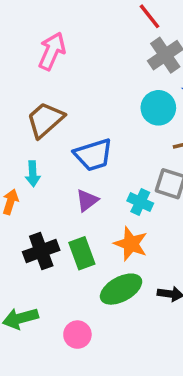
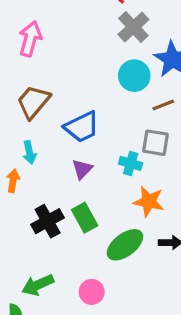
orange star: (131, 244) -> (149, 201), moved

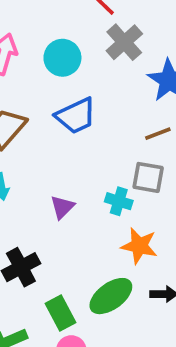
cyan circle: (134, 76) -> (62, 58), moved
blue trapezoid: (82, 127) -> (76, 116), moved
green rectangle: (85, 218) -> (60, 313), moved

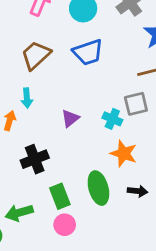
gray square: (148, 177) -> (136, 104), turned -30
green ellipse: (111, 296) -> (98, 188), turned -76

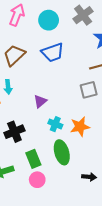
cyan cross: (112, 119) -> (55, 124), moved
orange star: (124, 153) -> (80, 127), turned -30
black arrow: (138, 191) -> (89, 177), moved

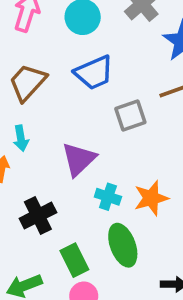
gray square: (89, 90) -> (130, 115), moved
purple triangle: (40, 101) -> (79, 159), size x1.5

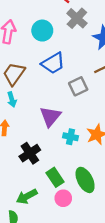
cyan arrow: (21, 138) -> (12, 99), moved
green ellipse: (123, 245) -> (85, 180), moved

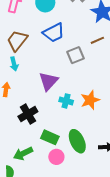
green rectangle: (55, 177) -> (50, 137), turned -36

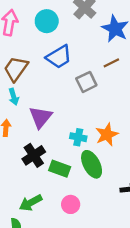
purple triangle: (48, 81) -> (41, 117), moved
green rectangle: (50, 137) -> (60, 169), moved
green ellipse: (77, 141) -> (92, 164), moved

